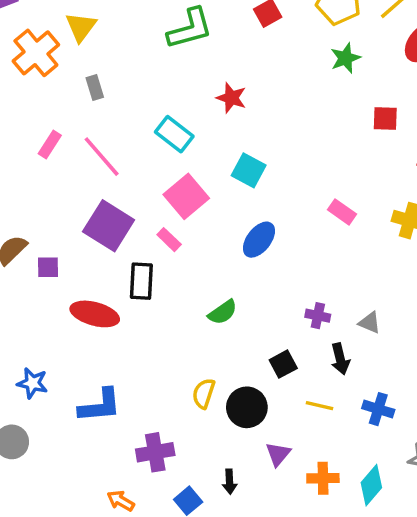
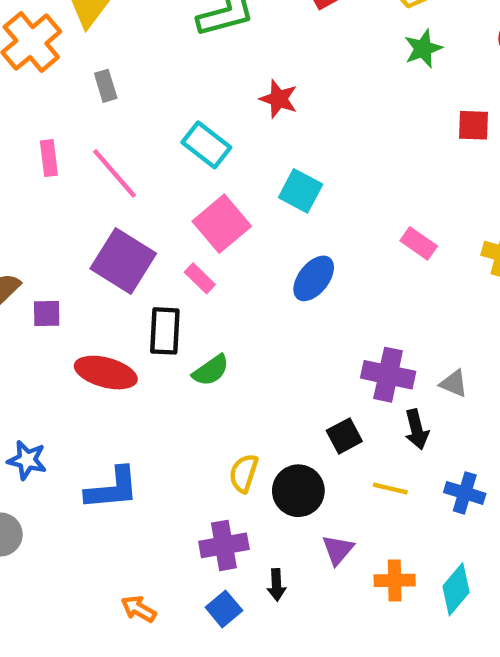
pink rectangle: (50, 145) -> (49, 158), turned -40
green semicircle: (223, 312) -> (211, 370), moved
purple cross: (318, 316) -> (388, 375), size x1.6
purple cross: (155, 452) -> (224, 545), moved

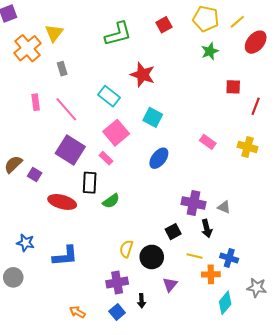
red star: (279, 99) -> (143, 75), size x1.4
purple square: (47, 313) -> (35, 174), turned 32
orange cross: (395, 580) -> (211, 274), moved

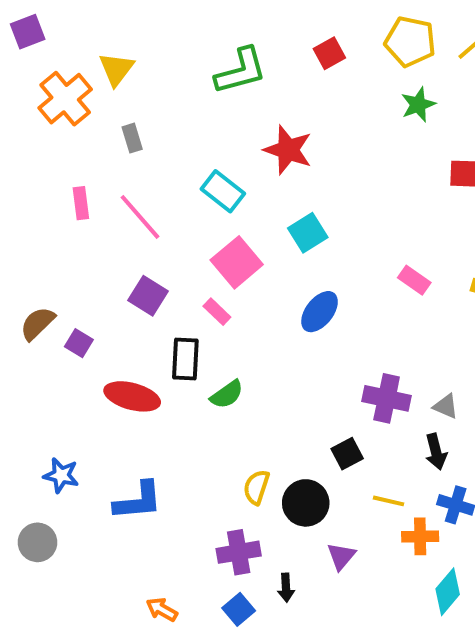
cyan square: (153, 117) -> (308, 233), turned 30
purple square: (70, 150) -> (148, 296), size x0.7
black arrow: (207, 228) -> (436, 452), moved

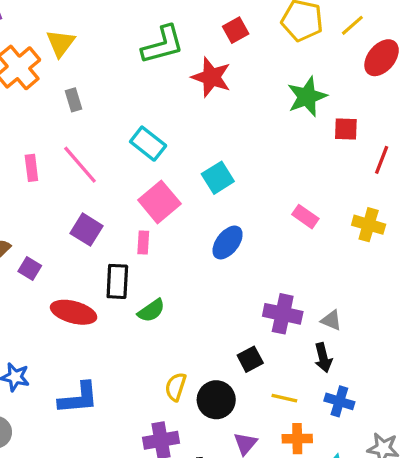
green star: (418, 105) -> (307, 97), moved, size x1.4
red star: (288, 150) -> (211, 77), moved
pink rectangle: (81, 203) -> (31, 168), moved
pink rectangle: (217, 312) -> (143, 243), turned 50
orange cross: (420, 536) -> (297, 439), moved

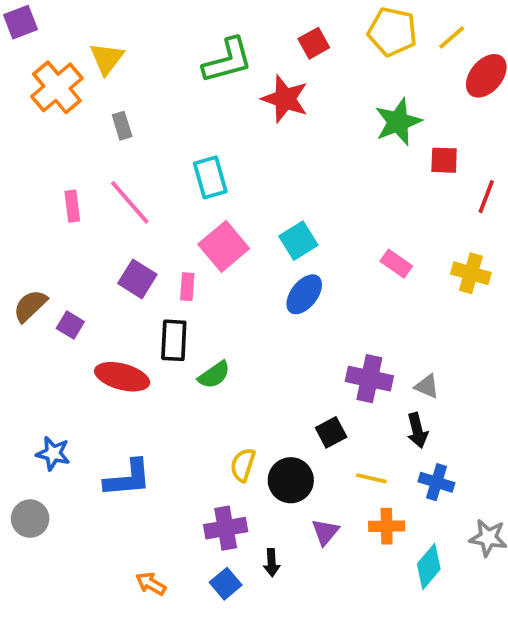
cyan rectangle: (148, 144) -> (210, 177), turned 36
cyan square: (218, 178) -> (298, 241), moved
pink rectangle: (143, 243) -> (187, 287), moved

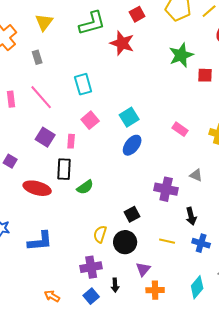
yellow triangle: (107, 59) -> (44, 22), moved
pink square: (224, 246) -> (90, 120), size x0.7
gray triangle: (427, 386) -> (196, 175), moved
black square: (331, 432) -> (132, 214), moved
orange cross: (387, 526) -> (155, 290), moved

